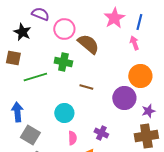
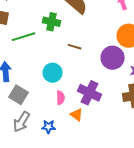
purple cross: (101, 133) -> (90, 93), size x1.6

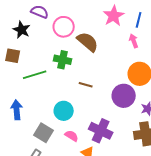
gray square: (19, 95) -> (44, 133), moved
pink semicircle: (61, 98) -> (72, 136), turned -56

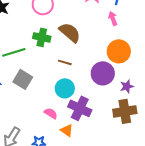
brown semicircle: (88, 42) -> (70, 32), moved
cyan circle: (64, 111) -> (65, 88), moved
gray square: (44, 133) -> (23, 79), moved

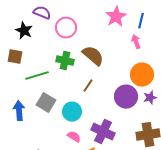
brown line: (65, 62) -> (88, 86), turned -72
purple star: (127, 86) -> (150, 98), moved
cyan circle: (65, 88) -> (72, 112), moved

